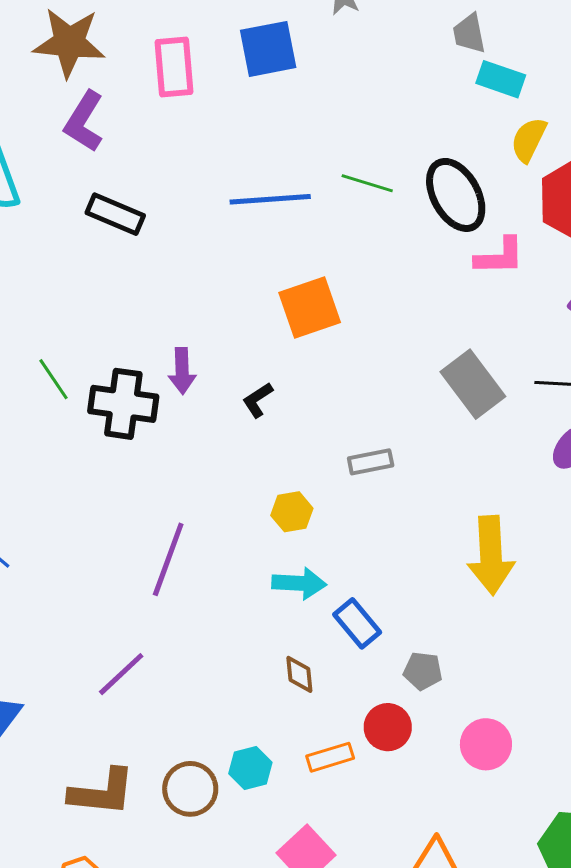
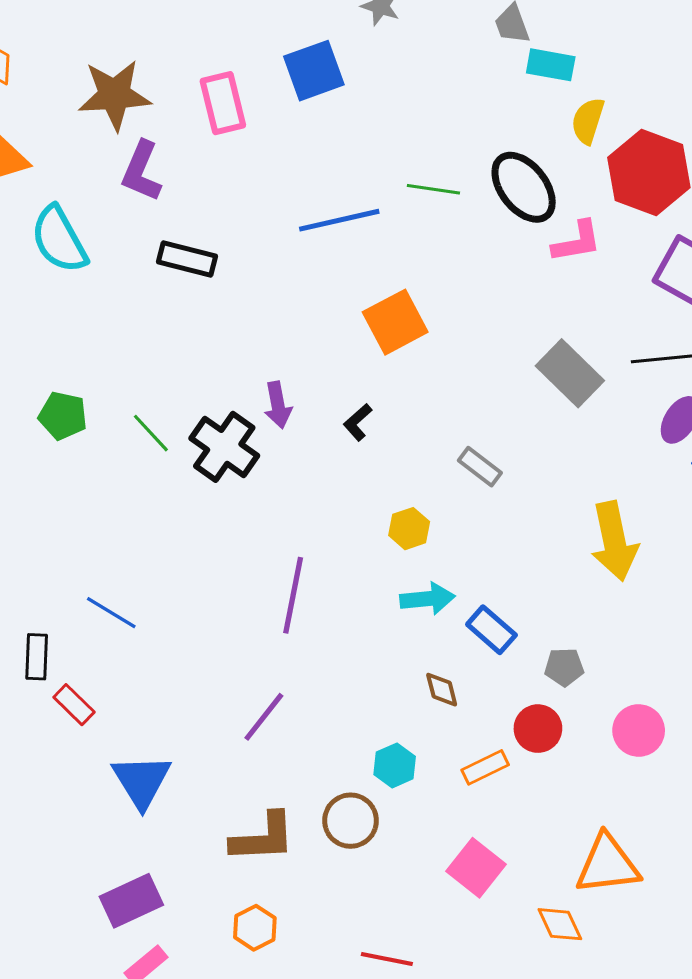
black cross: (123, 404) -> (224, 447), turned 36
gray rectangle: (371, 462) -> (480, 467), turned 57
cyan hexagon: (250, 768) -> (395, 765), moved

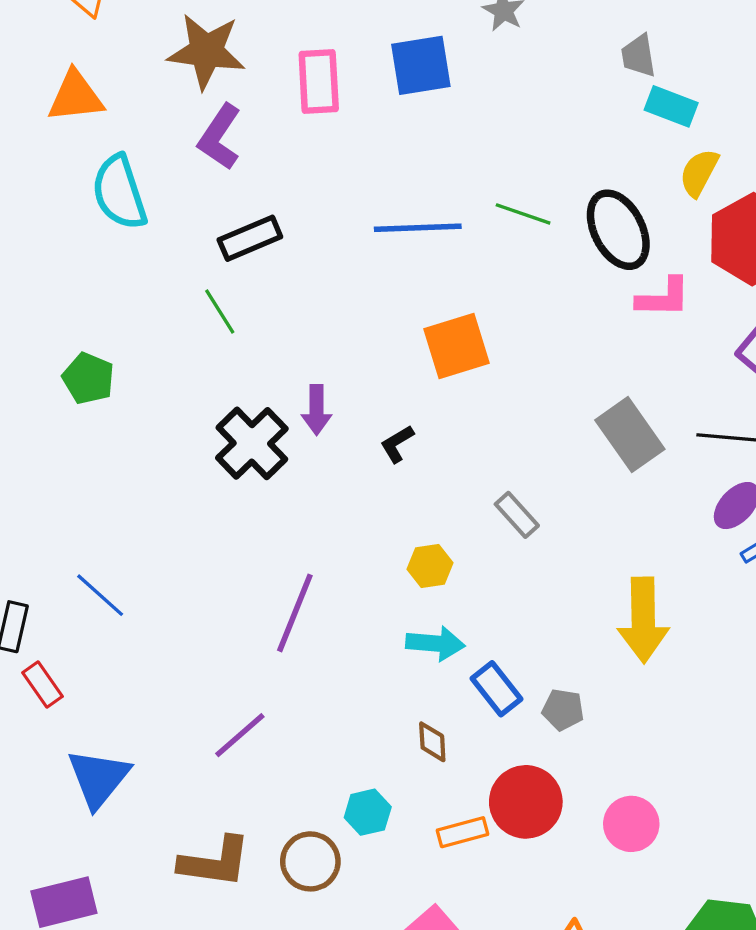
black rectangle: (187, 259) -> (250, 238), turned -48
green line: (151, 433) -> (220, 312), moved
gray pentagon: (564, 667) -> (563, 710), moved
red circle: (538, 729) -> (526, 802), size x1.4

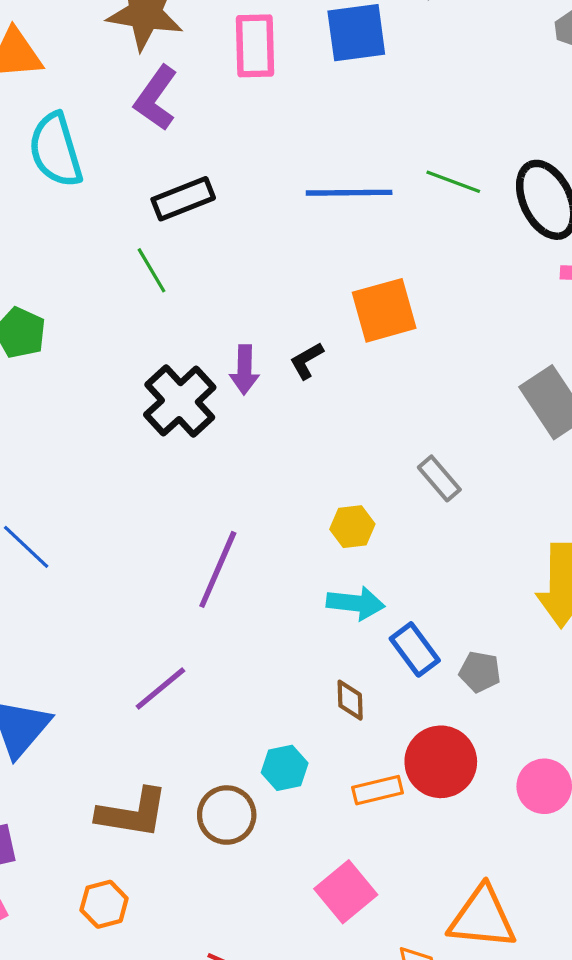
black L-shape: (397, 444) -> (307, 361), moved

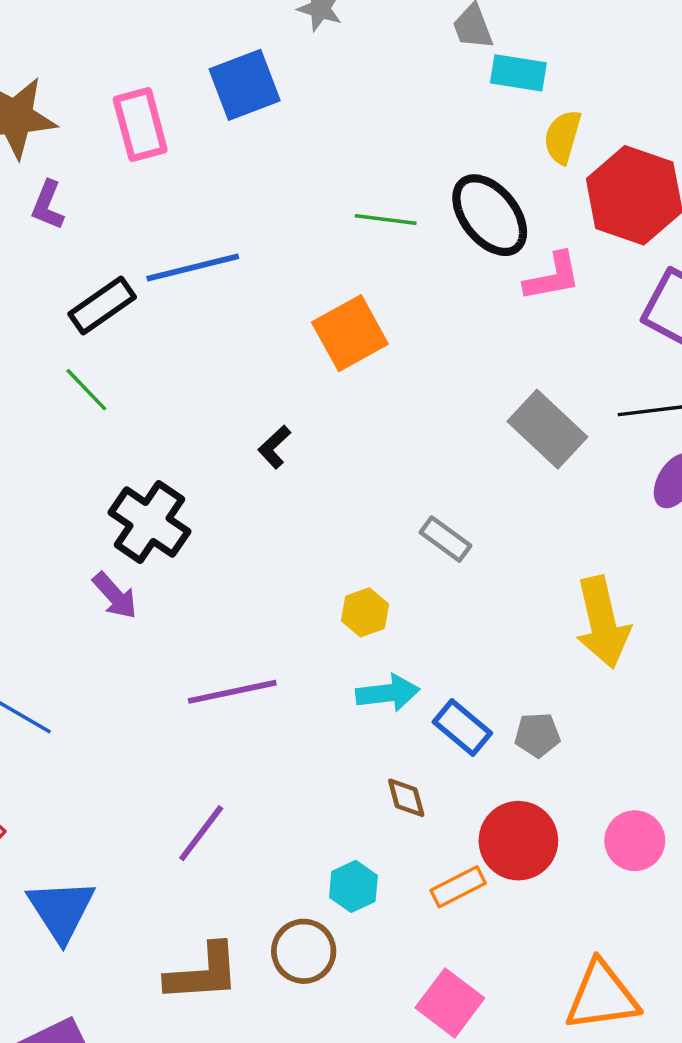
purple L-shape: (156, 98) -> (48, 205), size x0.7
blue line: (349, 193) -> (193, 268), moved
orange square: (384, 310) -> (350, 333), moved
purple arrow: (244, 370) -> (115, 596), moved, turned -30
purple line: (218, 569) -> (232, 692), turned 68

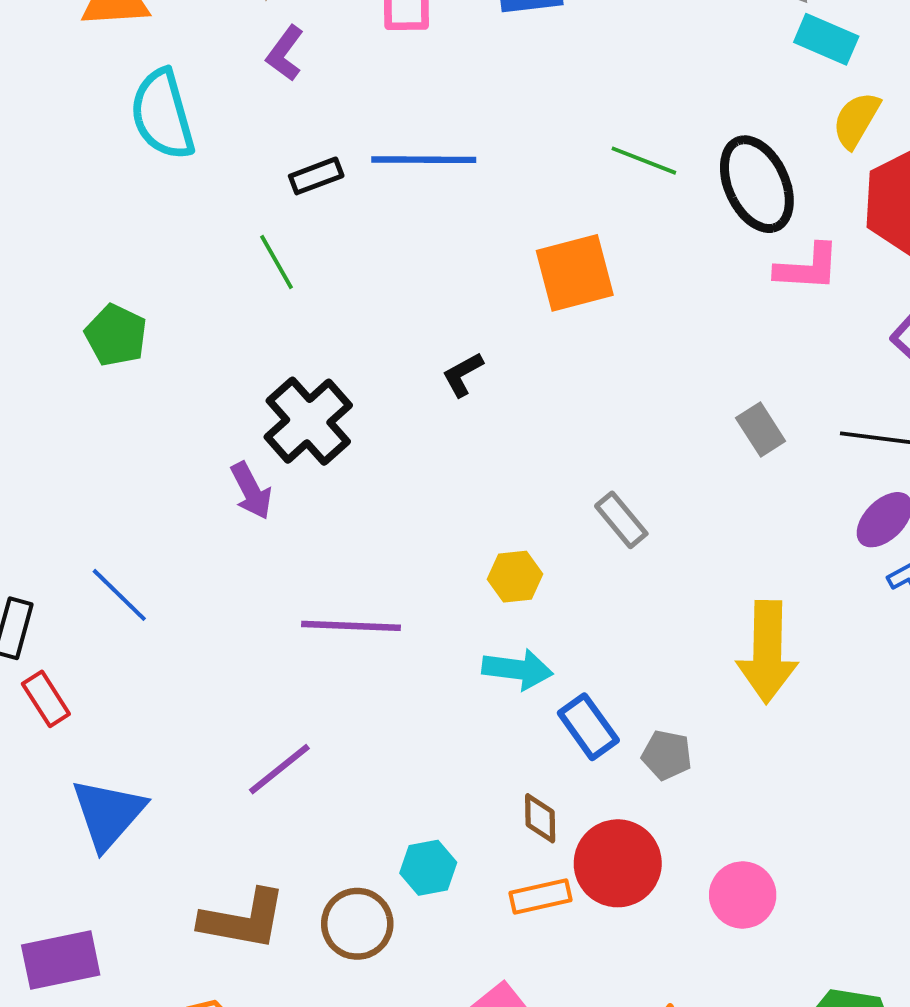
black rectangle: (102, 306) -> (316, 176), size x0.7
gray rectangle: (547, 429) -> (761, 430), size x0.6
brown diamond: (406, 798) -> (540, 818), moved

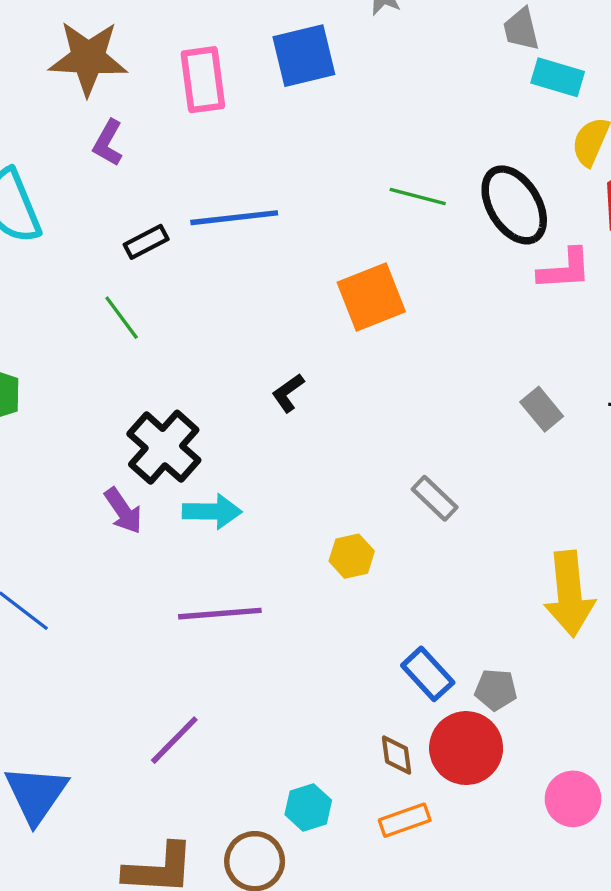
cyan arrow: (517, 669) -> (212, 511), moved
red circle: (618, 863) -> (466, 748), moved

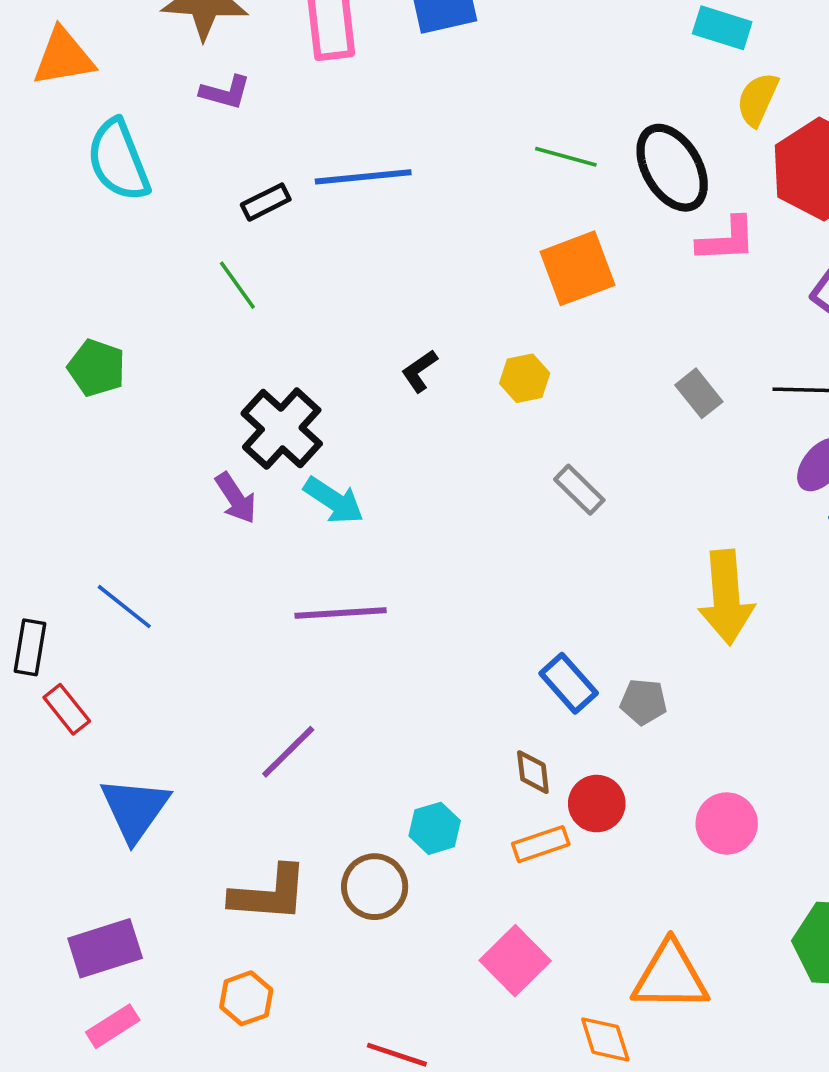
purple L-shape: (108, 143) -> (225, 92), turned -105
orange square: (371, 297) -> (578, 268), moved
cyan arrow: (212, 511) -> (334, 500), turned 32
yellow hexagon: (352, 556) -> (525, 378), moved
red circle: (466, 748) -> (597, 804), moved, size x0.7

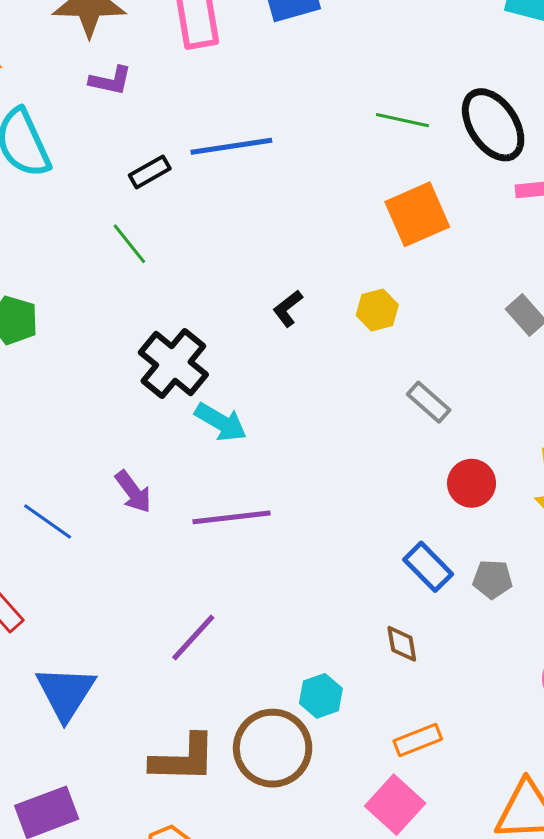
purple arrow: (236, 498) -> (133, 492), moved
red circle: (597, 804) -> (472, 483), moved
orange rectangle: (541, 844) -> (418, 740), moved
brown circle: (375, 887) -> (273, 748), size x1.4

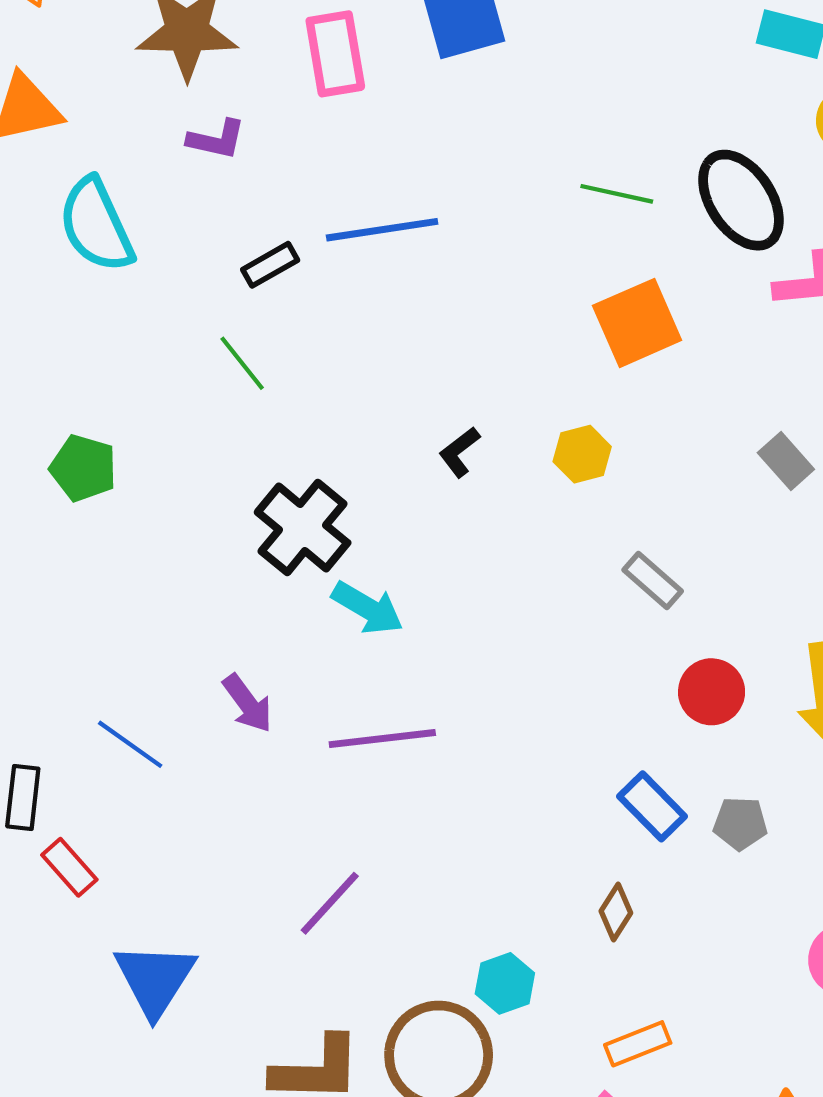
brown diamond: (402, 644) -> (616, 912), turned 42

